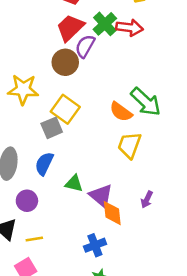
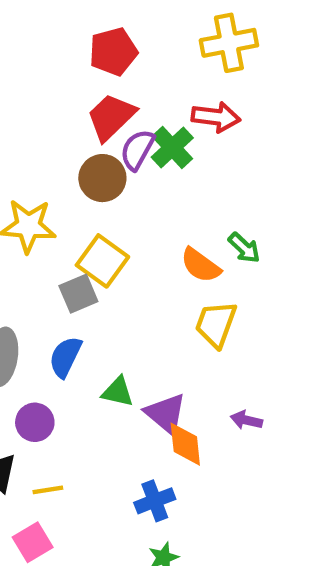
green cross: (105, 24) -> (172, 147), moved
green arrow: (146, 102) -> (244, 248), size x0.6
purple arrow: (147, 199) -> (246, 420), turned 77

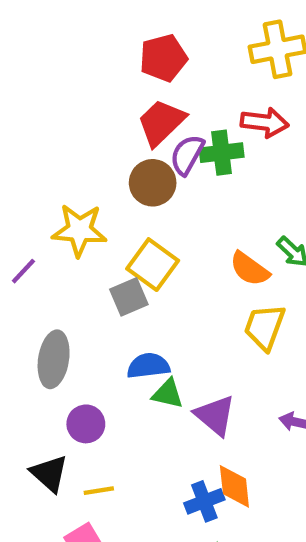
green cross: (172, 147) -> (222, 153), turned 36
blue semicircle: (65, 357) -> (148, 366), moved, turned 57
orange diamond: (185, 444) -> (234, 486), moved

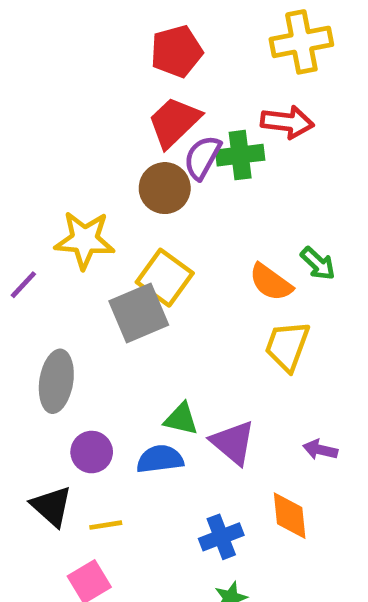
gray square: (129, 297) -> (139, 313), size x1.4
blue semicircle: (148, 366) -> (160, 459), moved
orange diamond: (234, 486) -> (290, 516), moved

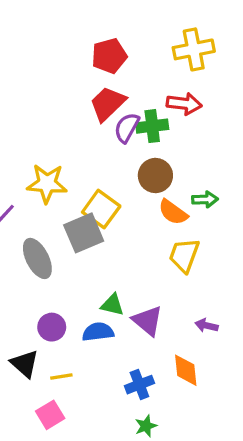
brown circle: (165, 188) -> (155, 176), moved
green arrow: (318, 263) -> (205, 199), turned -45
gray ellipse: (56, 381) -> (37, 258), moved, turned -36

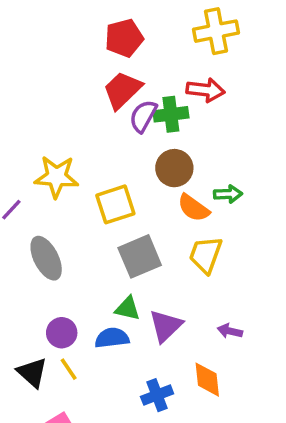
yellow square: (101, 209) -> (115, 204), turned 36
gray square: (84, 233) -> (140, 256), moved
purple triangle: (147, 321) -> (166, 326), turned 36
yellow line: (61, 377) -> (69, 369), moved, turned 65

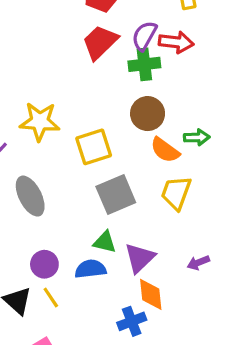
purple semicircle: (143, 116) -> (144, 36), moved
purple arrow: (230, 331) -> (198, 263), turned -35
orange diamond: (207, 380) -> (151, 294), moved

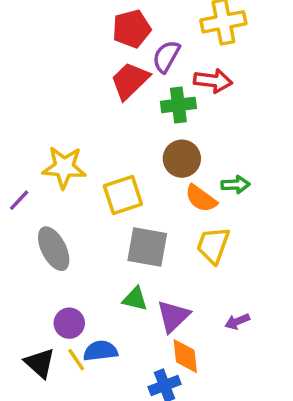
purple semicircle: (144, 36) -> (166, 56), moved
gray square: (116, 194) -> (147, 247), turned 33
blue semicircle: (90, 269) -> (100, 351), moved

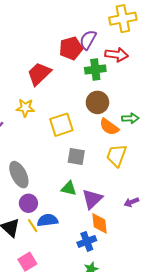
red pentagon: (132, 29) -> (71, 48), moved
red trapezoid: (130, 81) -> (39, 74), moved
yellow star: (64, 167) -> (25, 108), size x0.7
gray square: (147, 247) -> (76, 157), size x0.7
gray ellipse: (54, 249) -> (19, 175), moved

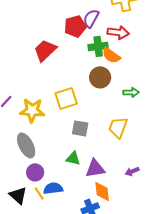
yellow star: (25, 108) -> (32, 110), moved, size x1.4
orange semicircle: (109, 127) -> (111, 55), moved
purple triangle: (92, 199) -> (95, 168), turned 35

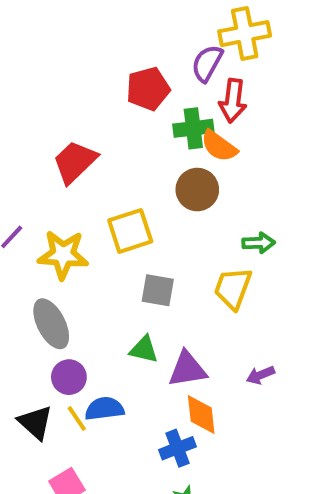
purple semicircle: (91, 18) -> (207, 63), moved
red arrow: (118, 32) -> (233, 101), turned 90
red trapezoid: (45, 50) -> (75, 162), moved
green arrow: (131, 92) -> (258, 243), moved

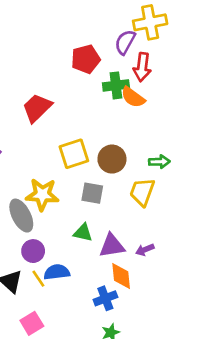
brown circle: (197, 190) -> (112, 159), moved
yellow star: (63, 255) -> (42, 195), moved
purple arrow: (260, 375) -> (145, 250), moved

